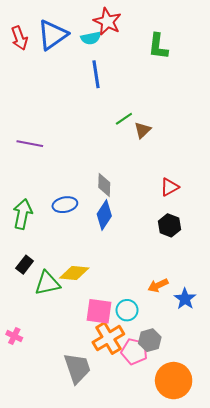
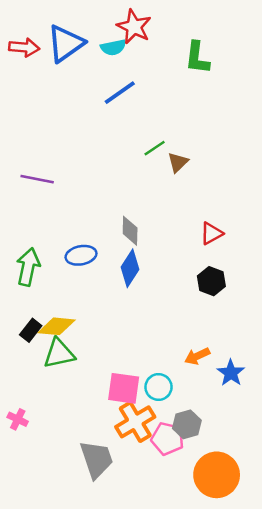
red arrow: (19, 38) -> (24, 47), turned -65
blue line: (96, 74) -> (120, 93), turned 64
yellow diamond: (74, 273) -> (56, 326), moved

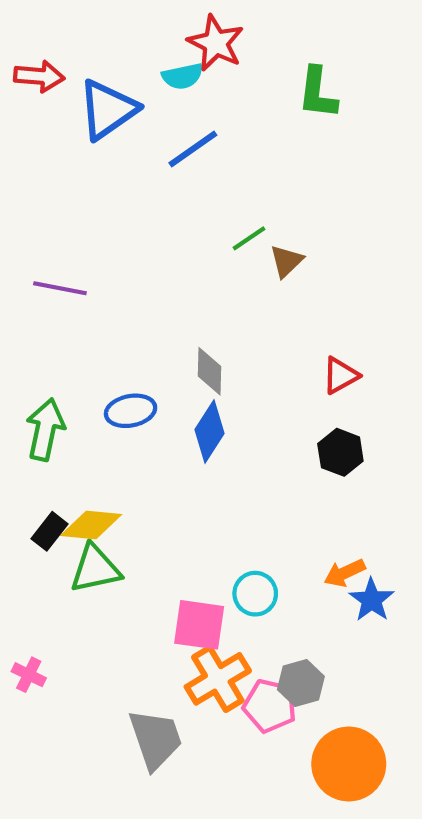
blue triangle: (66, 44) -> (108, 110), moved
orange arrow: (197, 356) -> (345, 573), moved
cyan circle: (158, 387) -> (255, 594), moved

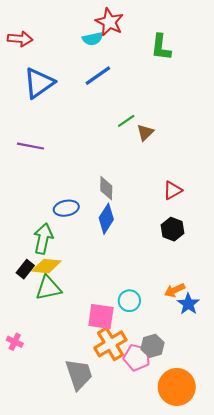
blue triangle: (108, 110) -> (39, 83), moved
green arrow: (45, 429) -> (43, 239), moved

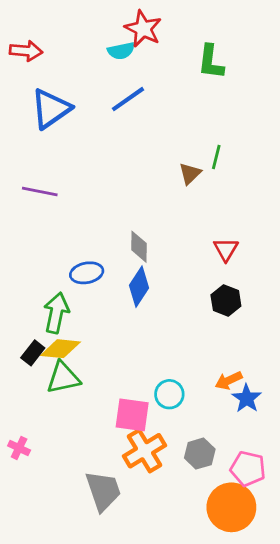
green line: (126, 121) -> (216, 157), moved, turned -42
red triangle: (173, 190) -> (226, 249), turned -30
pink pentagon: (137, 358) -> (248, 469), moved

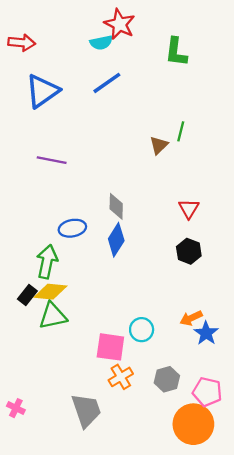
purple line: (40, 191) -> (52, 160), moved
pink cross: (19, 448) -> (16, 408), moved
orange cross: (145, 451) -> (121, 377), size x0.7

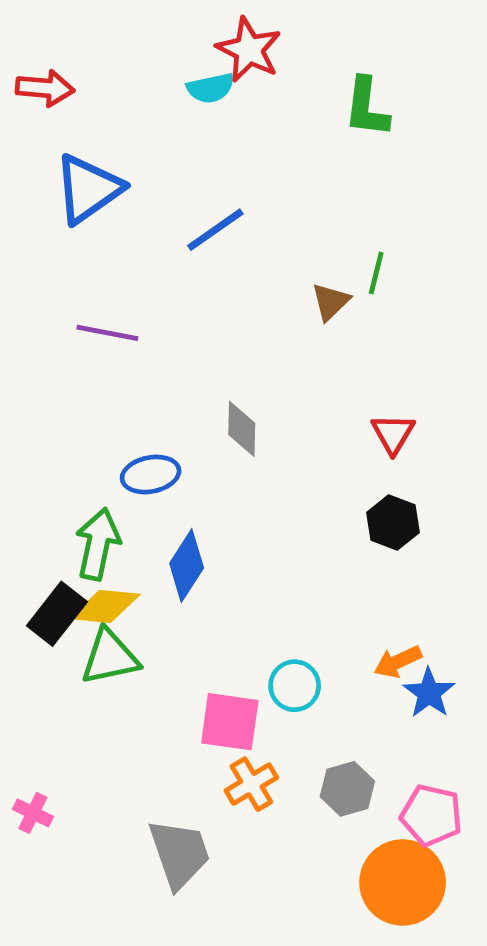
blue line: (107, 83) -> (215, 230), moved
blue diamond: (116, 240) -> (187, 566), moved
black rectangle: (27, 295) -> (57, 614), size x1.4
pink cross: (16, 408) -> (33, 813), moved

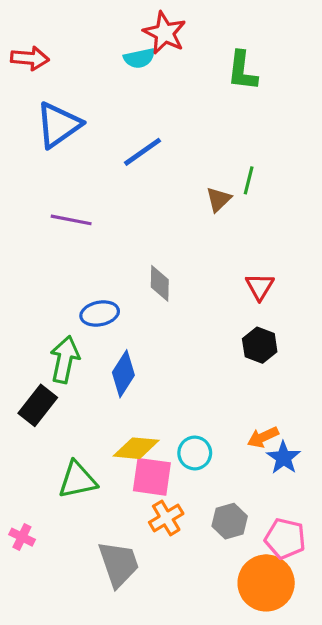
yellow diamond: (105, 606) -> (136, 448), moved
green triangle: (110, 657) -> (77, 480), moved

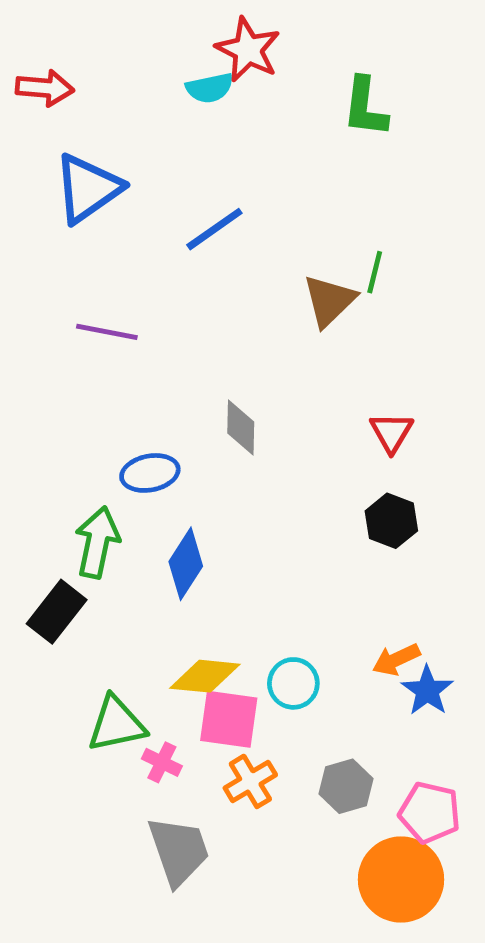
brown triangle: (219, 199) -> (329, 301), size x1.4
pink cross: (22, 537) -> (162, 762), moved

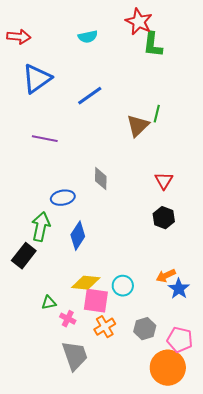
red star: (248, 50) -> (139, 22), moved
green triangle: (116, 724) -> (49, 303), size x0.6

